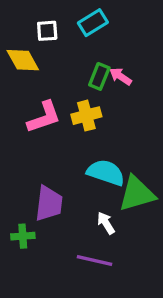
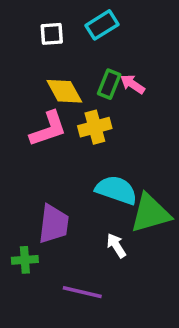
yellow diamond: (23, 60) -> (64, 91), moved
purple line: (94, 261) -> (82, 292), moved

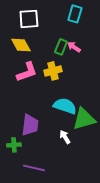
cyan rectangle: (102, 25) -> (75, 14), moved, turned -42
white square: (52, 34) -> (29, 19), size x1.5
yellow diamond: (64, 91) -> (21, 45), moved
purple line: (82, 292) -> (34, 168), moved

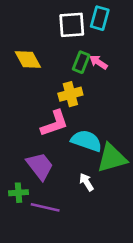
white square: (29, 19) -> (72, 25), moved
pink L-shape: (27, 72) -> (54, 123), moved
purple trapezoid: (30, 125) -> (40, 166), turned -45
purple line: (34, 168) -> (45, 207), moved

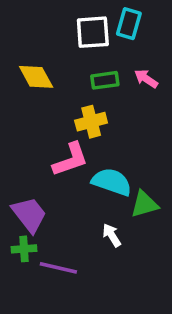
green rectangle: (81, 62) -> (105, 80), turned 60
pink arrow: (98, 62) -> (146, 79), moved
green triangle: (112, 158) -> (144, 204), size x0.7
purple trapezoid: (40, 166) -> (29, 215), moved

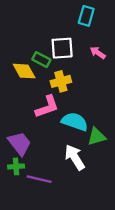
white square: (93, 32) -> (62, 48), moved
yellow diamond: (36, 77) -> (24, 71), moved
green rectangle: (105, 80) -> (41, 60), moved, turned 36
white arrow: (112, 235) -> (75, 157), size x1.6

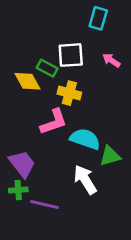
yellow cross: (61, 81) -> (69, 93), turned 30

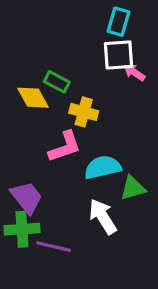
white square: (71, 55) -> (119, 55), moved
cyan semicircle: (85, 139) -> (103, 167), turned -32
green cross: (18, 190) -> (22, 229), size x1.5

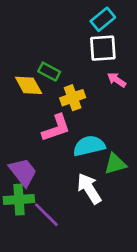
cyan rectangle: (119, 22) -> (103, 19), turned 35
pink arrow: (134, 72) -> (117, 80), moved
yellow cross: (84, 112) -> (73, 98), turned -35
purple line: (54, 247) -> (46, 215), turned 32

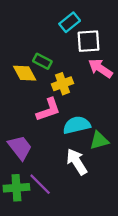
cyan rectangle: (103, 19) -> (70, 22), moved
pink arrow: (117, 80) -> (100, 68), size x1.5
green cross: (19, 200) -> (16, 188), moved

